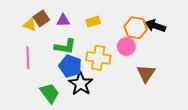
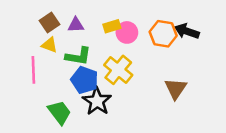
yellow triangle: (30, 25) -> (50, 45), moved
pink circle: (126, 46) -> (127, 32), moved
yellow cross: (98, 58) -> (118, 70), turned 30

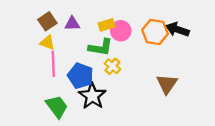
green L-shape: (78, 56) -> (101, 47), moved
pink line: (33, 70) -> (53, 64), moved
yellow cross: (118, 70) -> (112, 66), size x0.6

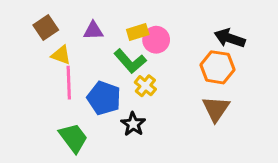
brown square: (47, 21) -> (46, 27), moved
orange hexagon: (155, 32) -> (217, 67), moved
green L-shape: (101, 47) -> (130, 61), turned 40
black star: (92, 96) -> (133, 124), moved, size x0.7

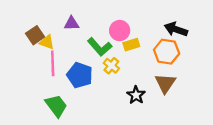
brown square: (46, 27) -> (35, 35), moved
yellow rectangle: (138, 32) -> (131, 45), moved
black star: (133, 124) -> (136, 95), moved

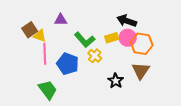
black arrow: (176, 29) -> (127, 21), moved
pink circle: (120, 31) -> (128, 38), moved

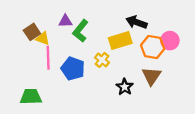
yellow rectangle: (112, 38) -> (120, 41), size x1.5
pink circle: (128, 38) -> (170, 41), moved
green L-shape: (85, 40) -> (80, 31), moved, turned 80
green trapezoid: (48, 90) -> (31, 97), moved, turned -55

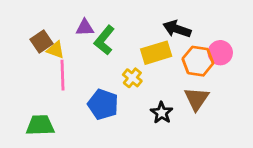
blue pentagon: (73, 69) -> (103, 104), moved

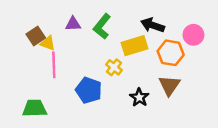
green L-shape: (104, 40) -> (102, 26), moved
pink circle: (220, 53) -> (193, 35), moved

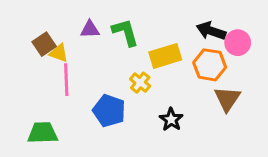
black arrow: (153, 25) -> (211, 31), moved
green L-shape: (102, 26) -> (125, 32), turned 125
brown triangle: (169, 85) -> (227, 99), moved

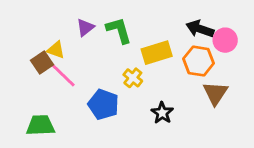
purple triangle: (90, 29) -> (85, 27), turned -36
brown square: (44, 44) -> (42, 62), moved
pink line: (66, 80) -> (63, 75), turned -44

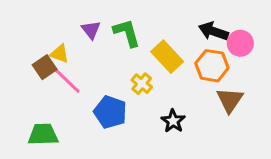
purple triangle: (85, 27) -> (91, 30), turned -30
yellow rectangle: (157, 53) -> (167, 57), turned 64

